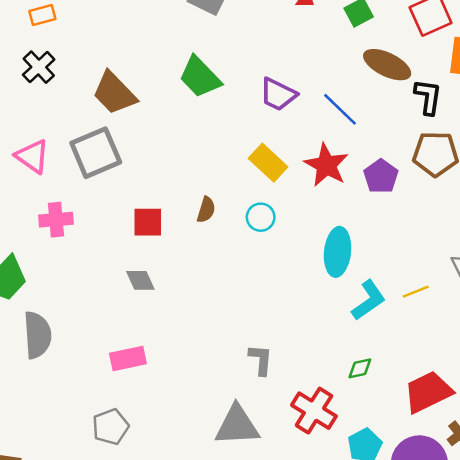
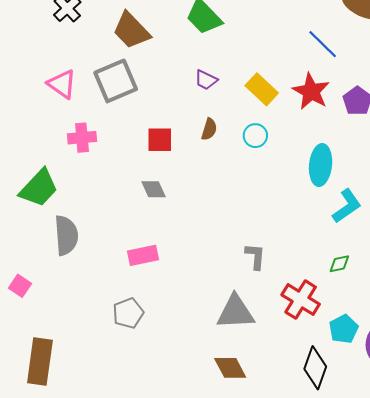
purple trapezoid: (278, 94) -> (206, 80), moved, size x0.7

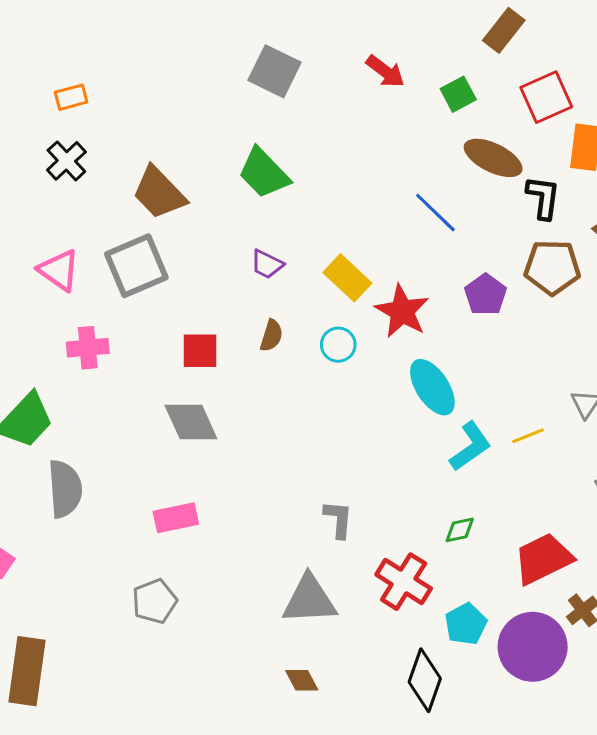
red star: (311, 91) -> (402, 311), moved
cyan ellipse: (321, 165) -> (432, 387), turned -39
gray diamond: (153, 189) -> (191, 422), size x1.5
brown diamond: (230, 368) -> (302, 680), size x0.7

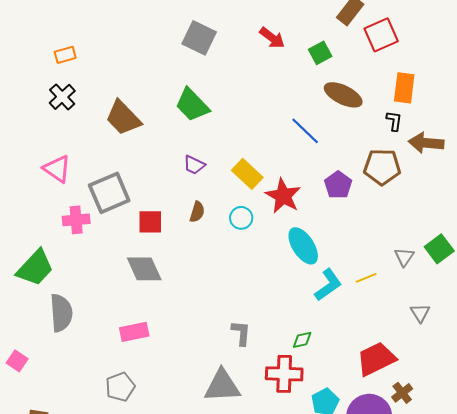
red square: (546, 97) -> (381, 35), moved
black L-shape: (543, 197) -> (394, 121), moved, size x0.7
gray square: (136, 266) -> (109, 193), moved
green diamond: (460, 530) -> (302, 340), moved
red cross: (404, 582) -> (284, 374), turned -30

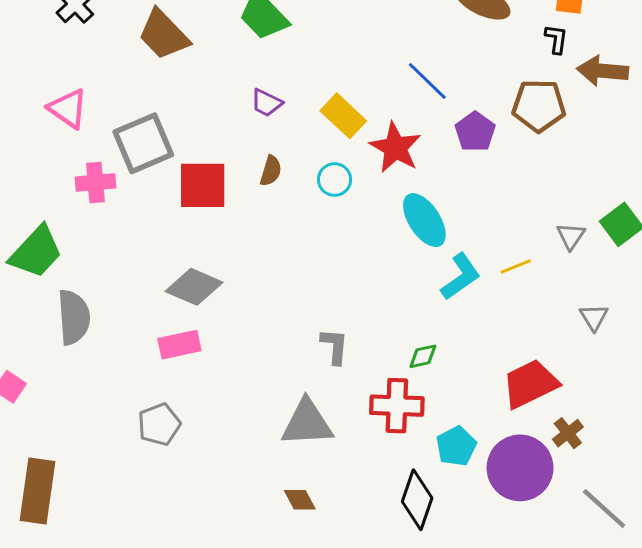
blue line: (305, 131) -> (427, 81), moved
red square: (150, 222) -> (203, 185), size x1.4
gray diamond: (144, 269) -> (194, 287), moved, turned -42

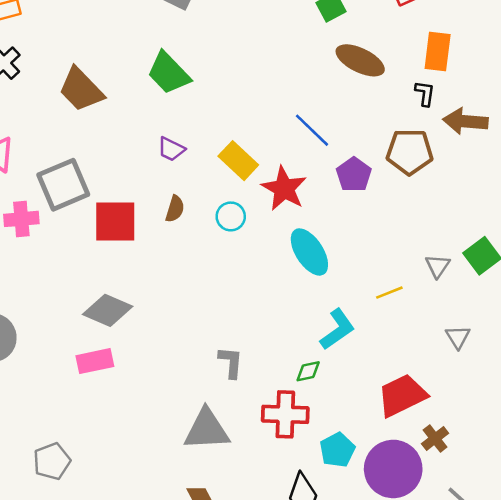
cyan L-shape: (461, 277) -> (337, 329), moved
gray pentagon: (159, 424) -> (52, 461), moved

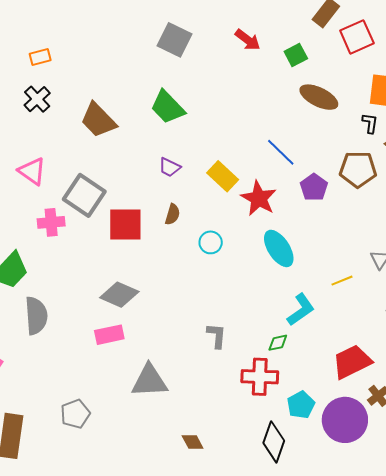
gray square: (63, 185) -> (84, 195), turned -33
cyan circle: (231, 216) -> (211, 242), moved
gray triangle: (207, 430) -> (149, 381), moved

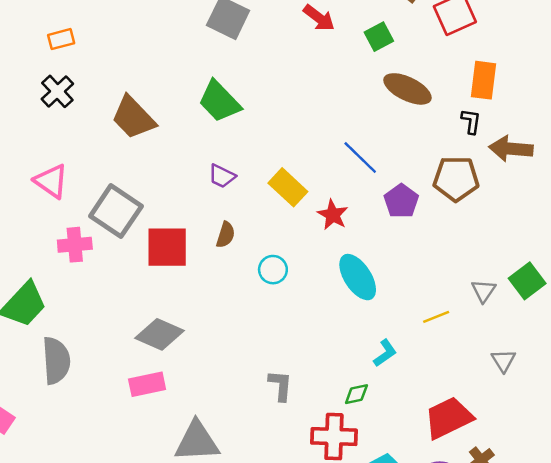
red star: (259, 198) -> (333, 215), size x0.7
cyan L-shape: (301, 310) -> (385, 353), size x0.7

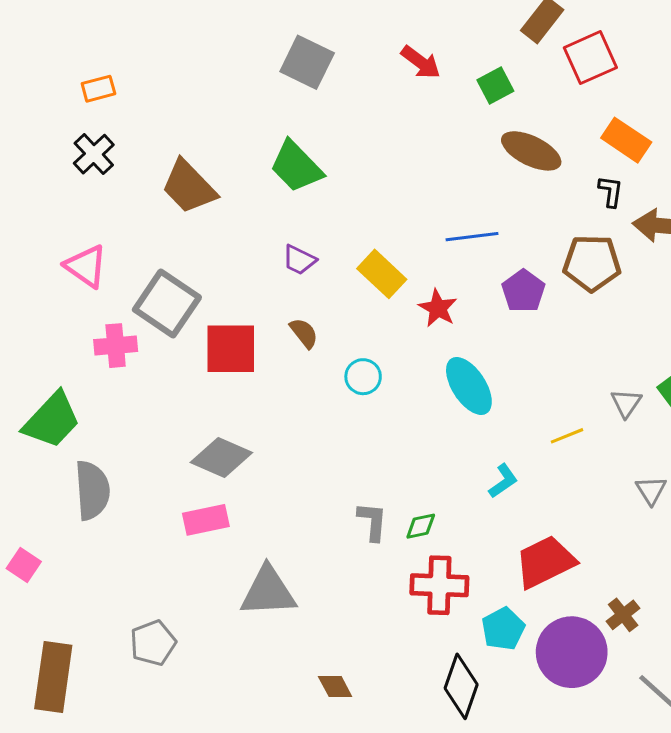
orange rectangle: (483, 80) -> (626, 140), turned -63
blue line: (360, 157) -> (472, 237), turned -51
brown semicircle: (226, 235) -> (304, 333), turned -55
green diamond: (356, 394) -> (421, 526), moved
red trapezoid: (449, 418) -> (545, 562), moved

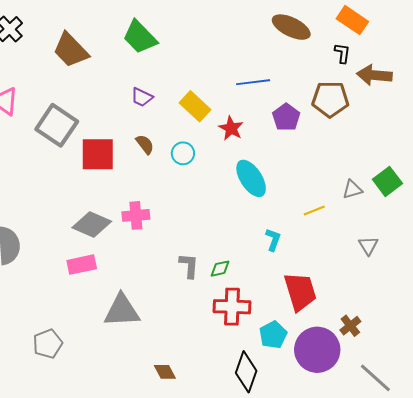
pink cross: (116, 346) -> (136, 215), moved
cyan circle: (363, 377) -> (183, 153), moved
gray triangle: (626, 403) -> (352, 189), turned 40
cyan L-shape: (503, 481) -> (273, 240), turned -35
red trapezoid: (545, 562) -> (300, 292), turned 99

